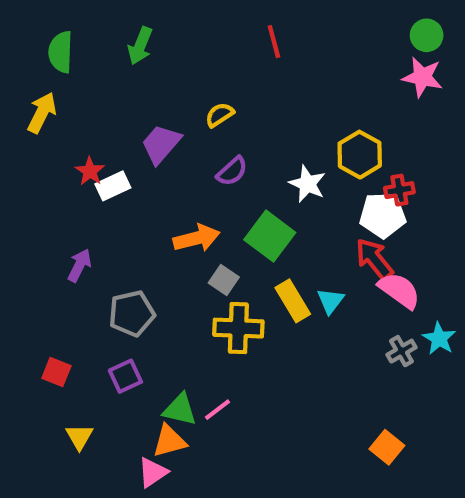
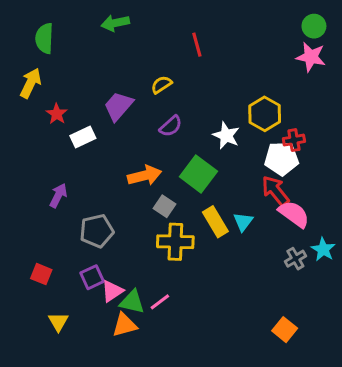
red line: (274, 42) -> (197, 45), moved
green arrow: (140, 46) -> (115, 23), moved, turned 56
red star: (90, 171) -> (57, 114), moved
pink triangle: (153, 472) -> (112, 291), moved

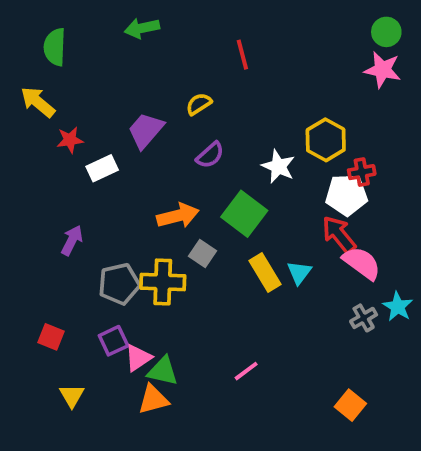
yellow arrow: (31, 83) -> (38, 102), turned -76
red star: (57, 114) -> (70, 140), turned 30
yellow cross: (175, 242) -> (163, 282), moved
pink line: (160, 302) -> (246, 371), moved

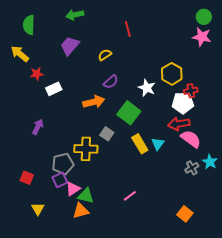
purple trapezoid: (146, 130) -> (70, 46), moved
orange arrow: (178, 216) -> (94, 102), moved
red arrow: (339, 235) -> (179, 124), turned -60
gray pentagon: (119, 284) -> (63, 164), moved

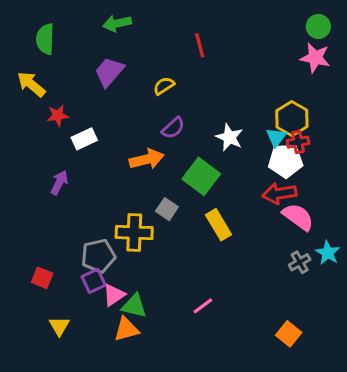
yellow hexagon: (172, 74) -> (292, 119), moved
purple arrow: (38, 127) -> (59, 183), moved
cyan triangle: (158, 144) -> (276, 137), moved

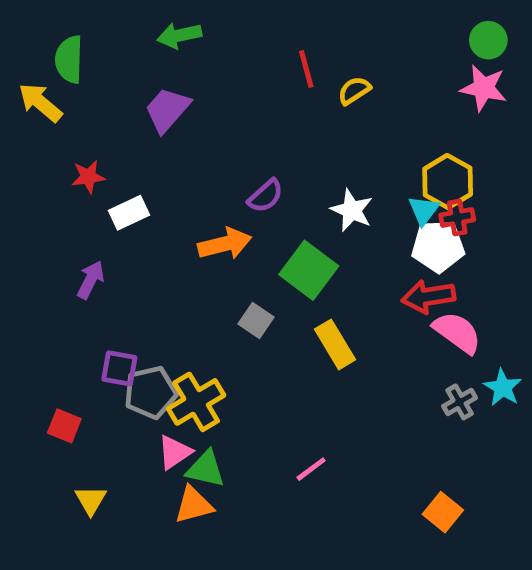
yellow arrow: (31, 84) -> (40, 102), moved
yellow semicircle: (164, 86) -> (354, 90), moved
yellow cross: (134, 233) -> (196, 402), moved, turned -33
purple square: (94, 281) -> (119, 368), moved, turned 35

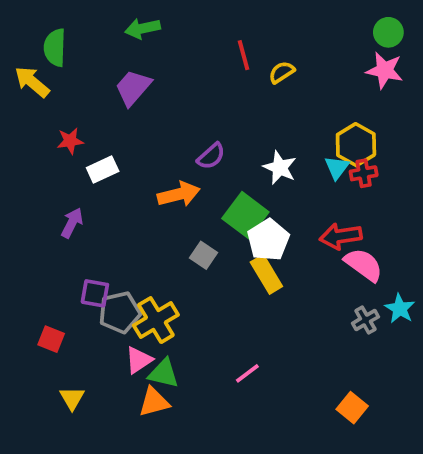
white pentagon: (438, 246) -> (268, 240), moved, turned -30

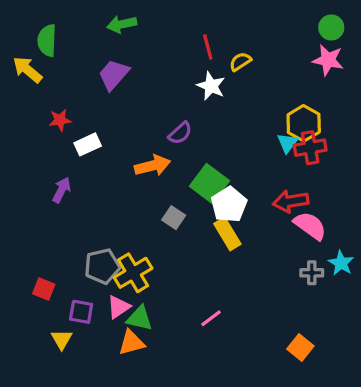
white star: (280, 168) -> (211, 86), moved
red cross: (364, 173) -> (310, 148), size x1.4
purple square: (95, 293) -> (81, 312), moved
gray cross: (365, 320) -> (312, 273), turned 30

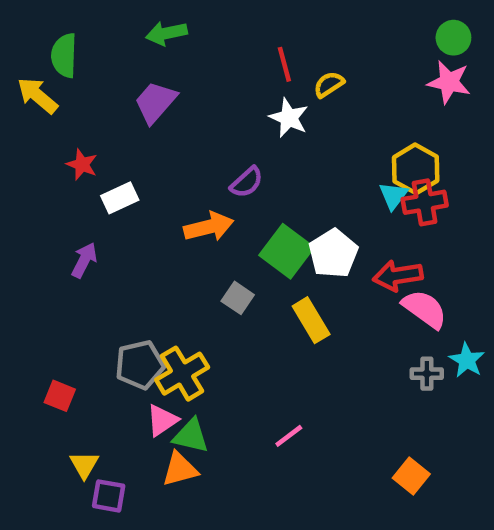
red star: (60, 120) -> (82, 164), turned 30
white pentagon: (229, 205) -> (333, 253), moved
purple square: (81, 312) -> (109, 496), moved

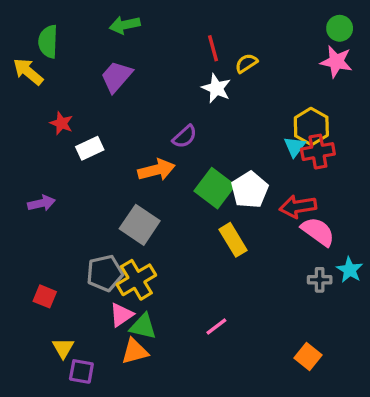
purple arrow: (84, 260) -> (41, 203), moved, turned 50
gray square: (238, 298) -> (140, 225), moved, size x1.6

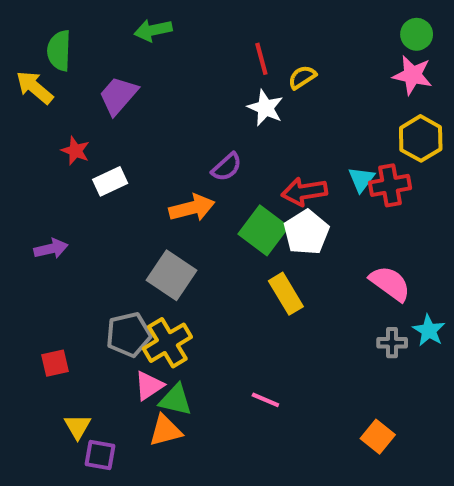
purple trapezoid: (116, 77) -> (118, 96), moved
yellow hexagon: (311, 127) -> (421, 138), moved
red arrow: (298, 207) -> (304, 192), moved
red square: (45, 296) -> (55, 363), turned -35
pink line: (216, 326) -> (265, 400), turned 60

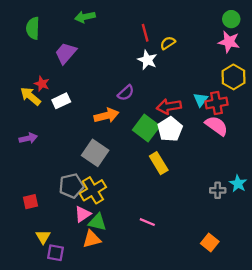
yellow arrow: (35, 87) -> (31, 96), moved
pink semicircle: (390, 283) -> (217, 126), moved

